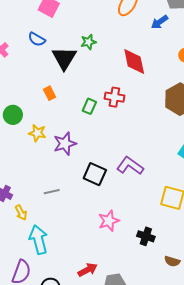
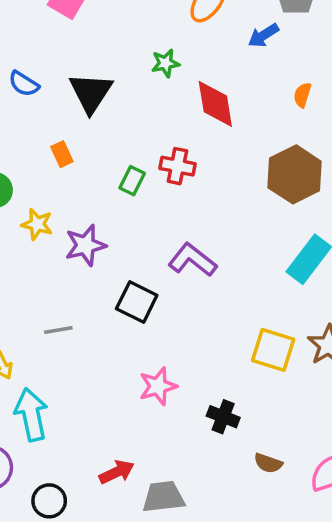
blue semicircle: (37, 39) -> (24, 84), moved
green star: (88, 42) -> (165, 63), moved
purple L-shape: (130, 166) -> (192, 260), moved

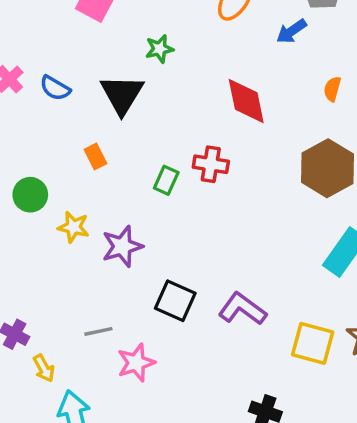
green star: (165, 63) -> (159, 49), moved
purple L-shape: (192, 260) -> (242, 309), moved
pink star: (158, 386) -> (136, 363), moved

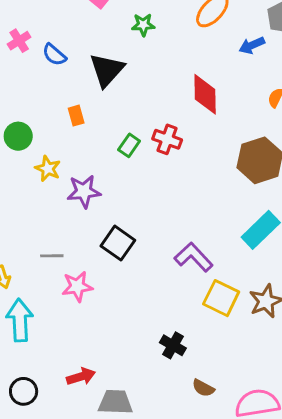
green star: (159, 49) -> (143, 25), moved
purple L-shape: (242, 309) -> (194, 257), moved

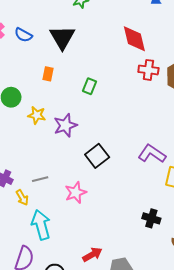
orange rectangle: (76, 116) -> (48, 74), turned 40
red cross: (167, 139) -> (148, 70), moved
black square: (118, 243) -> (97, 156), turned 30
gray line: (52, 256) -> (40, 179), moved

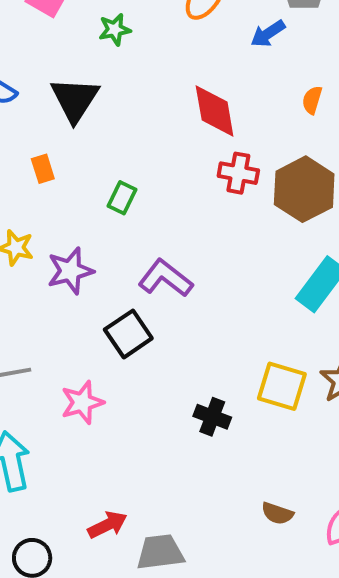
orange rectangle: (48, 74) -> (43, 169), turned -32
purple L-shape: (152, 154) -> (165, 278), moved
black cross: (151, 218) -> (212, 417), moved

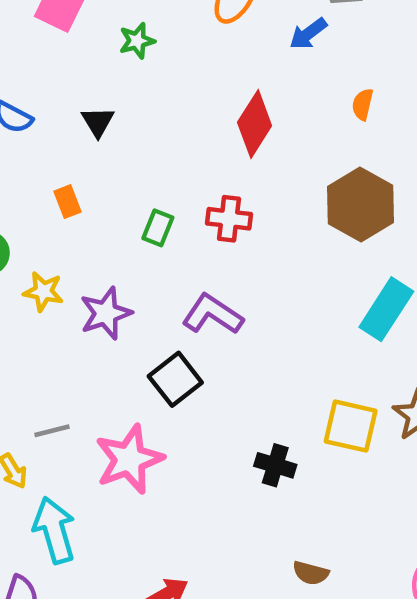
black triangle: (75, 99) -> (98, 122), size x0.6
red diamond: (215, 111) -> (255, 124), turned 46
red cross: (238, 173) -> (229, 219), moved
pink star: (82, 402) -> (129, 459), size x1.4
brown semicircle: (277, 513) -> (311, 573), moved

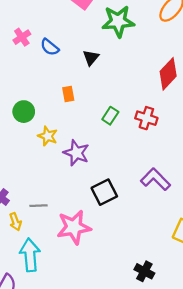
green star: (137, 41) -> (118, 21), size x1.8
purple star: (106, 313) -> (76, 153), turned 30
purple L-shape: (213, 314) -> (155, 179), moved
black cross: (275, 465) -> (144, 271), moved

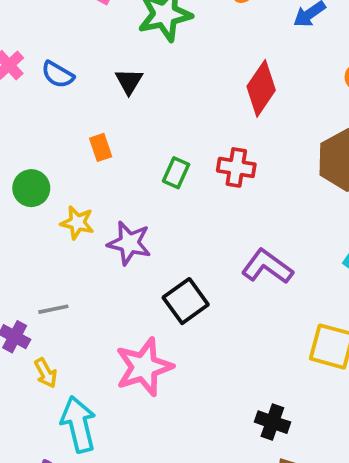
gray line: (38, 206) -> (53, 309), moved

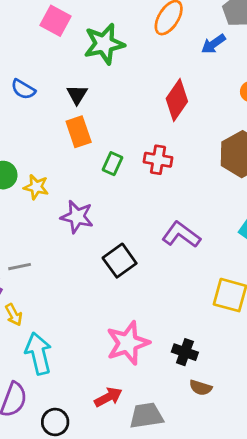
orange rectangle: (101, 147) -> (79, 132), moved, size x1.5
yellow star: (77, 223) -> (36, 187), moved
pink star: (144, 367) -> (128, 343), moved

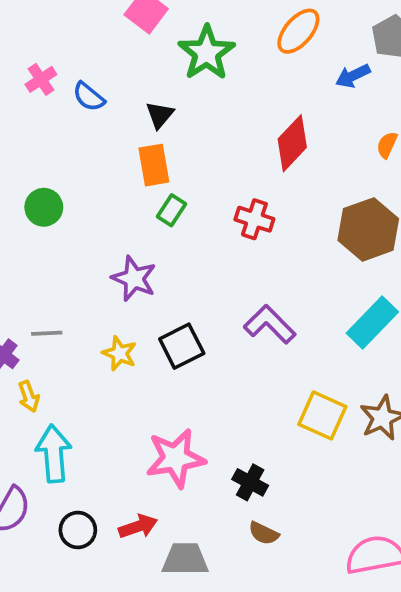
green star: (104, 44) -> (207, 53), turned -30
green rectangle: (112, 164) -> (171, 210), moved
yellow star: (36, 187) -> (120, 353), moved
black circle: (55, 422) -> (78, 530), moved

